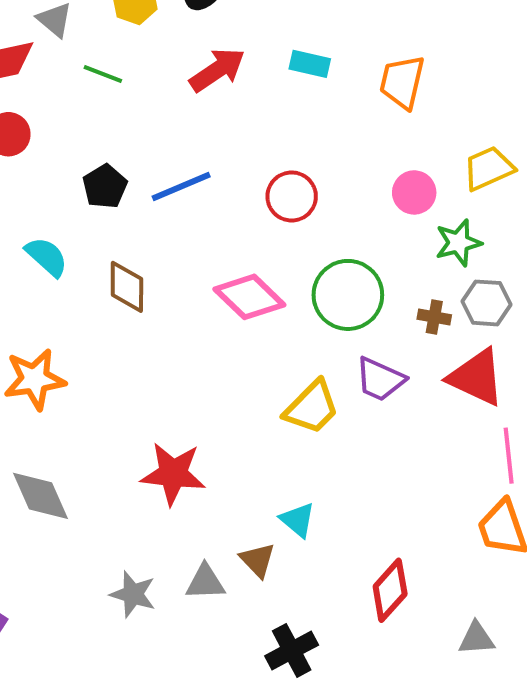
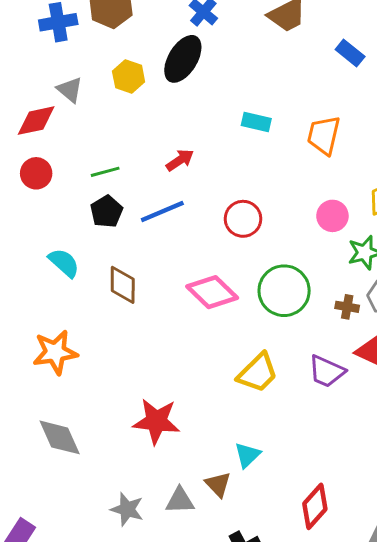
red arrow: (217, 70) -> (180, 160), moved, size x0.7
green line: (103, 74) -> (105, 172), moved, turned -36
purple trapezoid: (380, 379) -> (327, 371), moved
cyan triangle: (298, 520) -> (247, 455), turned 36

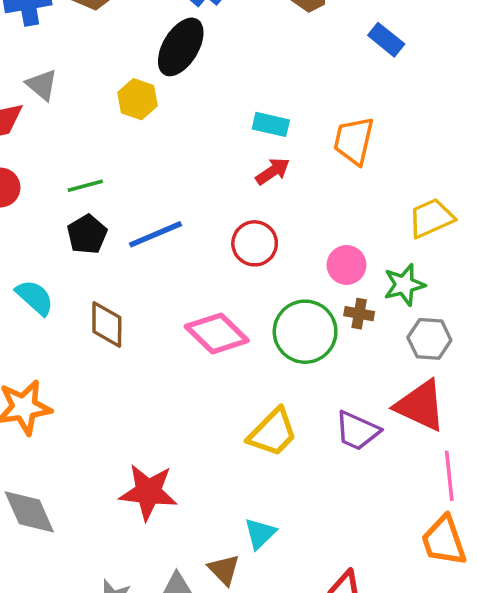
yellow hexagon: (129, 77) -> (137, 99), moved
red arrow: (180, 160) -> (273, 171), moved
pink circle: (332, 216) -> (347, 265), moved
brown cross: (347, 307) -> (359, 314), moved

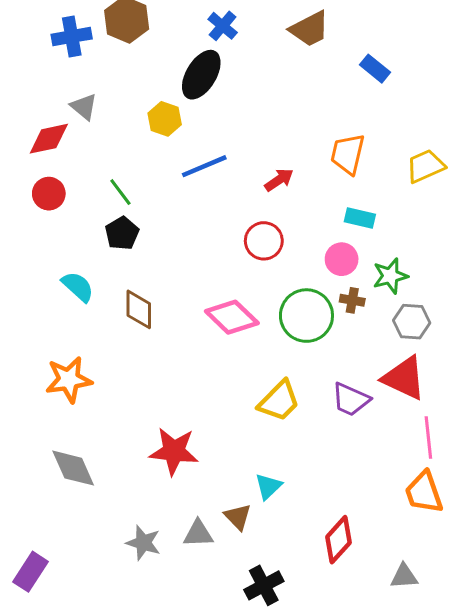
cyan rectangle: (271, 124) -> (360, 218), moved
green line: (85, 186) -> (120, 192), turned 68
yellow trapezoid: (431, 218) -> (425, 166), moved
blue line: (155, 234) -> (204, 166), moved

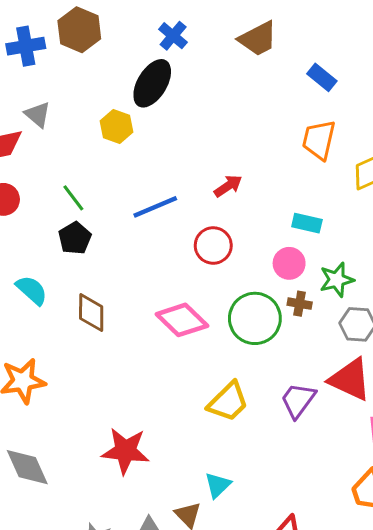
orange trapezoid: (348, 154) -> (319, 140), moved
blue line: (204, 166) -> (155, 207), moved
purple trapezoid: (351, 399) -> (298, 400), turned 102

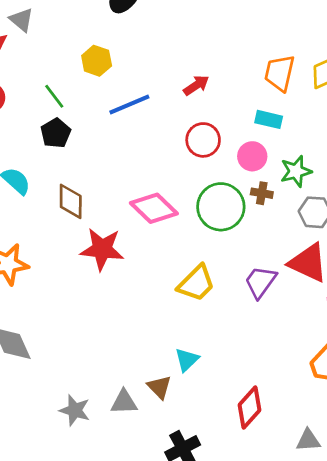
yellow hexagon: (117, 126) -> (97, 61), moved
orange trapezoid: (319, 140) -> (280, 73), moved
red circle: (213, 246) -> (203, 140), moved
red star: (125, 451) -> (102, 249), moved

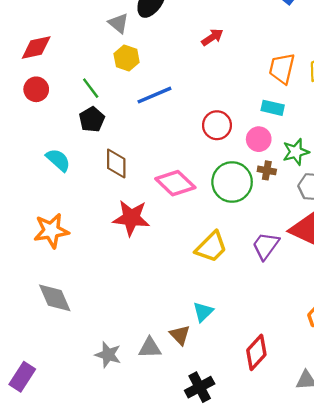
gray triangle: (21, 20) -> (118, 23), moved
red arrow: (196, 85) -> (212, 37), moved
brown diamond: (71, 201) -> (116, 163), moved

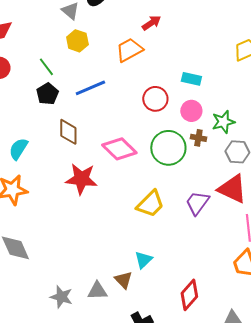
orange trapezoid: (282, 68) -> (129, 50), moved, turned 48
blue line: (154, 95) -> (90, 88), moved
cyan rectangle: (273, 108) -> (191, 79), moved
cyan semicircle: (58, 160) -> (18, 149), moved, turned -100

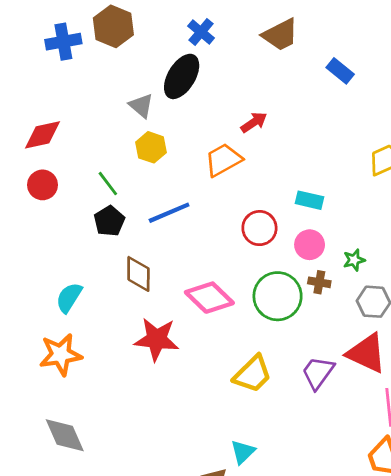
green star: (223, 122) -> (354, 260), size x0.7

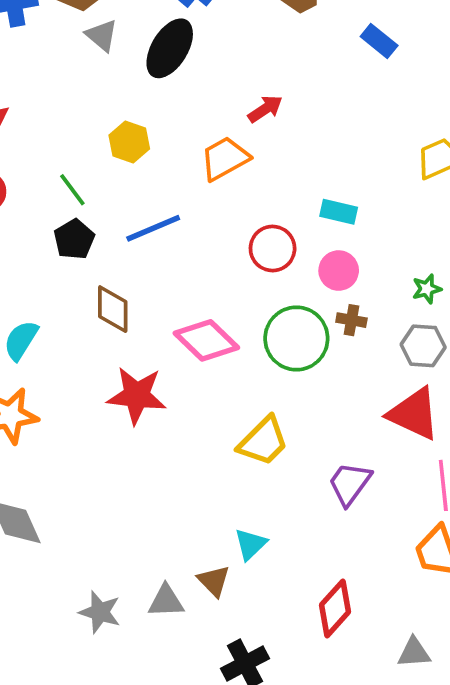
gray triangle: (141, 106) -> (102, 35), moved
green star: (354, 260) -> (427, 289), moved
purple trapezoid: (318, 373) -> (350, 484), moved

